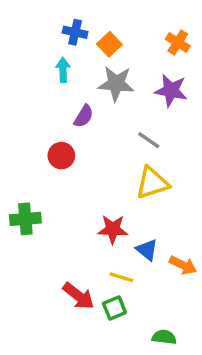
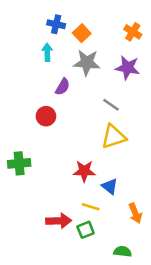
orange arrow: (183, 265) -> (135, 213), moved, turned 42
red arrow: (78, 296) -> (59, 221), turned -40

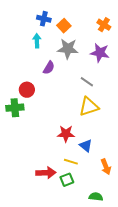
red circle: (46, 116) -> (27, 90), moved
green cross: (19, 163) -> (15, 108), moved

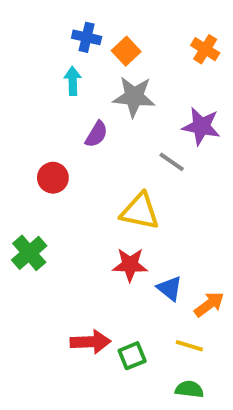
purple star: (100, 53) -> (201, 126), moved
yellow triangle: (89, 107) -> (140, 211), moved, turned 30
green cross: (15, 108) -> (29, 253), moved, turned -36
yellow line: (71, 162) -> (189, 346), moved
orange arrow: (106, 167) -> (209, 304), moved, turned -105

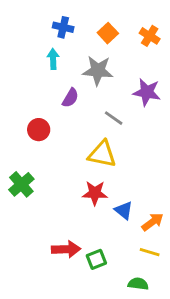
orange square: (126, 51) -> (108, 33), moved
gray line: (172, 162) -> (114, 118), moved
yellow line: (189, 346) -> (150, 252), moved

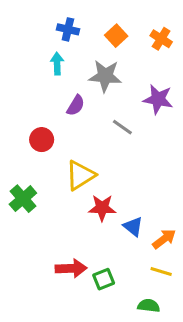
yellow triangle: (102, 154) -> (80, 175), moved, turned -44

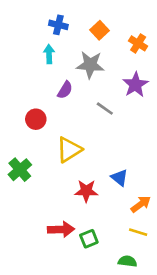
orange cross: (161, 39) -> (138, 43), moved
purple star: (158, 99) -> (135, 85), turned 30
red star: (102, 208) -> (86, 191), moved
blue triangle: (133, 226) -> (119, 178), moved

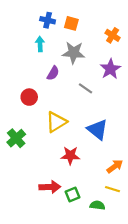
orange square: (100, 30) -> (71, 23), moved, turned -32
blue triangle: (119, 178) -> (97, 130), moved, size x1.5
green semicircle: (127, 261) -> (97, 205), moved

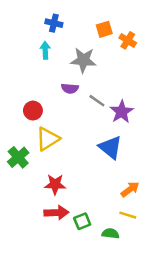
orange square: (71, 23) -> (104, 29), moved, turned -32
purple star: (110, 69) -> (122, 112), moved
purple semicircle: (53, 73) -> (70, 88), moved, turned 64
yellow triangle: (56, 122) -> (48, 139), moved
red star: (70, 156) -> (55, 184), moved

